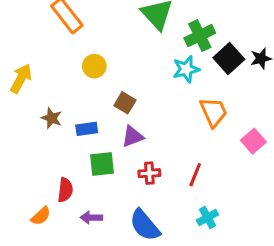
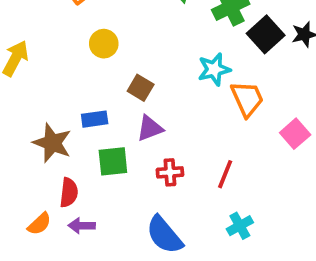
cyan star: (186, 69) -> (214, 69), moved
brown star: (52, 118) -> (52, 143), moved, size x1.5
purple arrow: (91, 217) -> (82, 226), moved

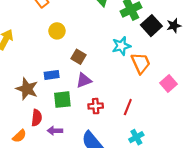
purple arrow: (82, 226) -> (55, 131), moved

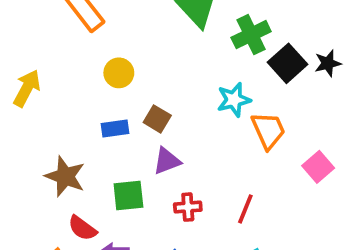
blue rectangle: (52, 75) -> (115, 128), moved
red semicircle: (37, 118) -> (82, 228), turned 119

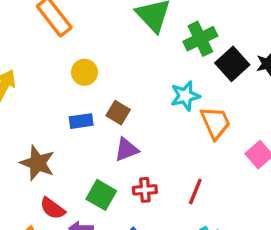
green square: (128, 196) -> (101, 195), moved, turned 36

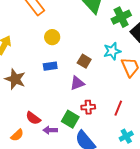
brown square: (118, 113) -> (84, 61), moved
brown star: (37, 163) -> (15, 79), moved
green square: (101, 195) -> (70, 119), moved

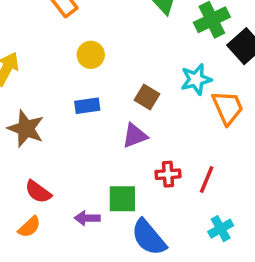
red cross: (88, 107) -> (168, 174), moved
red semicircle: (33, 118) -> (38, 192), moved
green square: (70, 119) -> (122, 199), turned -30

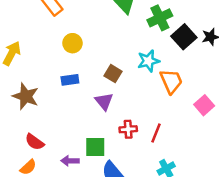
purple triangle: (135, 136) -> (104, 101), turned -48

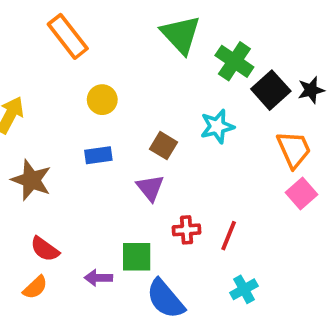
green cross: (160, 18) -> (234, 61), turned -30
orange trapezoid: (171, 81) -> (294, 149), moved

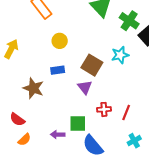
brown square: (164, 146) -> (92, 65), size x1.5
brown star: (31, 180) -> (33, 88), moved
red semicircle: (45, 249) -> (17, 119), moved

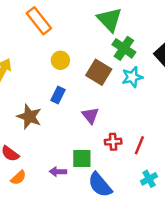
green cross: (129, 21) -> (124, 48), moved
brown square: (92, 65) -> (99, 72), moved
blue rectangle: (58, 70) -> (58, 95), turned -56

